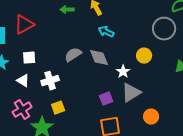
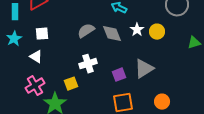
white star: (123, 72) -> (137, 30), moved
white cross: (50, 81) -> (88, 64), moved
orange circle: (151, 117) -> (162, 102), moved

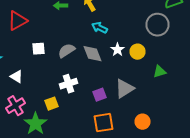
white square: (42, 34) -> (38, 49), moved
green triangle: (194, 43) -> (160, 72), moved

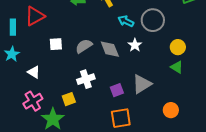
gray circle: (158, 25) -> (153, 20), moved
cyan arrow: (100, 28) -> (126, 21), moved
yellow circle: (138, 52) -> (178, 47), moved
green triangle: (160, 72) -> (177, 67), turned 48
orange circle: (142, 122) -> (171, 110), moved

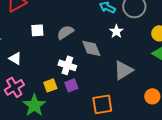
gray diamond: (110, 49) -> (91, 48), moved
white cross: (86, 79) -> (67, 65), turned 36
purple square: (117, 90) -> (71, 85), moved

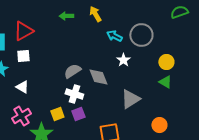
white square: (37, 30) -> (23, 56), moved
gray semicircle: (65, 32) -> (72, 71), moved

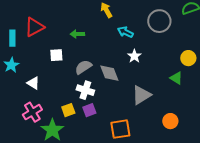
green arrow: (66, 16) -> (77, 34), moved
gray circle: (141, 35) -> (159, 21), moved
white square: (23, 56) -> (56, 55), moved
yellow circle: (166, 62) -> (188, 58), moved

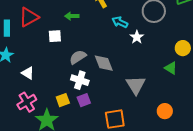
green arrow: (77, 34) -> (72, 16), moved
white square: (56, 55) -> (55, 36), moved
white star: (134, 56) -> (137, 37), moved
gray triangle: (141, 95) -> (136, 85), turned -30

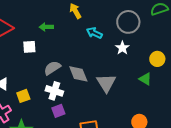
white star: (137, 37) -> (122, 48), moved
gray triangle: (136, 85) -> (106, 83), moved
yellow square: (63, 100) -> (23, 96), moved

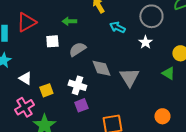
gray semicircle: (52, 68) -> (77, 49), moved

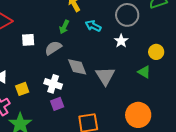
green arrow: (69, 21) -> (64, 27), moved, turned -64
orange circle: (162, 116) -> (138, 115), size x1.6

